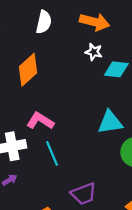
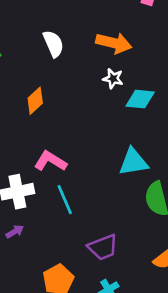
white semicircle: (44, 22) -> (53, 44), turned -35
orange diamond: (28, 70) -> (35, 101), size x0.7

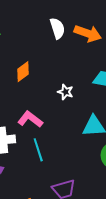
white semicircle: (53, 44) -> (57, 28), moved
white star: (113, 79) -> (65, 92), moved

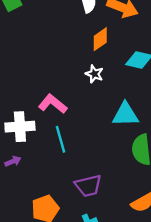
orange diamond: (23, 72) -> (100, 39), moved

